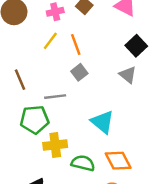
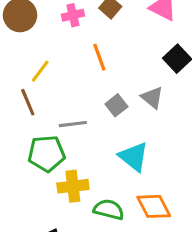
yellow line: (50, 41) -> (40, 71), moved
gray square: (79, 72) -> (116, 105), moved
gray triangle: (128, 75) -> (152, 98), moved

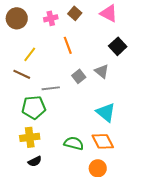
brown line: (28, 102) -> (22, 74), turned -42
cyan triangle: (134, 157) -> (106, 112), moved
yellow cross: (73, 186) -> (30, 137), moved

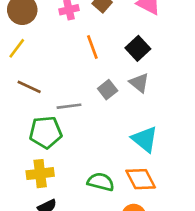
black square: (118, 46) -> (138, 48), moved
yellow line: (30, 54) -> (17, 48), moved

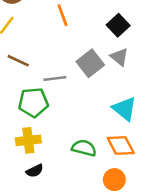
orange line: (92, 47) -> (62, 15), moved
gray square: (108, 90) -> (90, 63), size x1.5

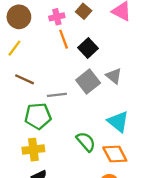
black square: (118, 25) -> (88, 48), moved
green semicircle: (84, 148) -> (86, 142), moved, turned 35

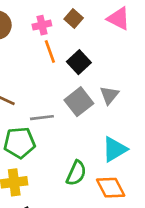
gray triangle: (114, 76) -> (109, 95), turned 30
cyan triangle: (118, 122) -> (115, 149), turned 50
green semicircle: (86, 142) -> (76, 173), turned 65

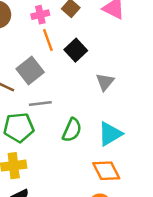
gray square: (79, 102) -> (30, 70), moved
green semicircle: (76, 173) -> (72, 130), moved

